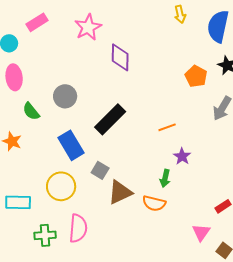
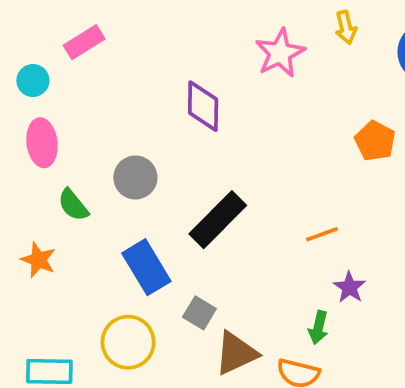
pink star: (88, 27) -> (280, 53), moved
purple diamond: (120, 57) -> (203, 106), moved

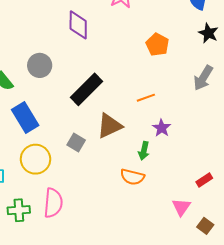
orange pentagon: (375, 141) -> (157, 45), moved
blue rectangle: (146, 267) -> (25, 118), moved
brown triangle: (236, 353) -> (109, 126), moved

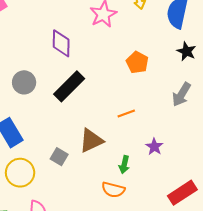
black rectangle: (87, 89) -> (69, 86), moved
purple star: (162, 128) -> (154, 147), moved
red rectangle: (204, 180) -> (182, 193), size x1.8

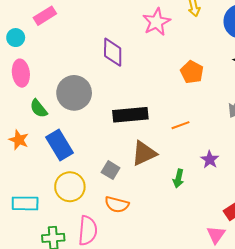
gray circle: (24, 82) -> (74, 93), size x1.4
black rectangle: (69, 86) -> (130, 115), moved, turned 40
orange semicircle: (113, 190) -> (117, 204), moved

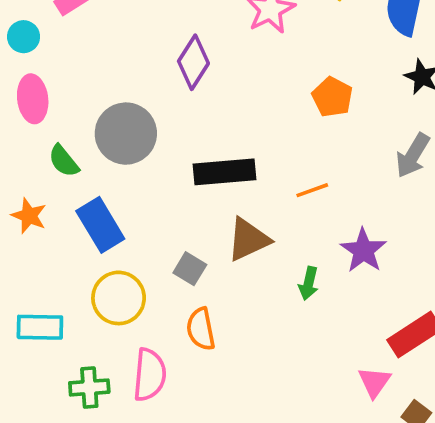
purple diamond: (113, 52) -> (193, 62), turned 32
purple star: (210, 160) -> (363, 250), size x1.4
orange semicircle: (117, 204) -> (201, 329), turned 65

